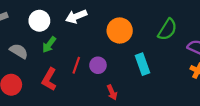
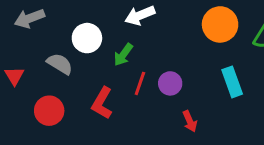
white circle: (39, 21) -> (87, 38), moved
orange circle: (120, 31) -> (220, 24), moved
green arrow: (49, 45) -> (123, 55), moved

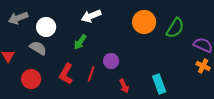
white circle: (87, 38) -> (46, 27), moved
cyan rectangle: (232, 82) -> (159, 84), moved
red line: (140, 83) -> (91, 74), moved

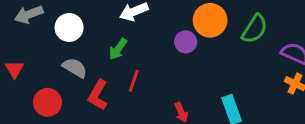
gray semicircle: (38, 48) -> (75, 68), moved
purple circle: (111, 61) -> (186, 42), moved
red line: (91, 74) -> (134, 81), moved

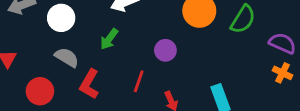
purple circle: (186, 42) -> (165, 50), moved
red line: (134, 81) -> (139, 81), moved

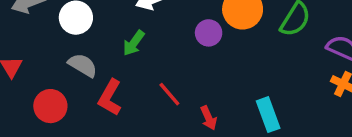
purple circle: (165, 50) -> (209, 33), moved
red line: (139, 81) -> (169, 94), turned -60

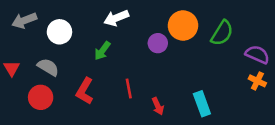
gray semicircle: (83, 65) -> (48, 67), moved
red line: (169, 94) -> (129, 89), turned 30

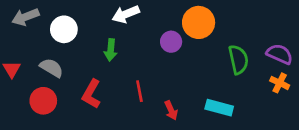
green semicircle: (222, 33) -> (238, 60), moved, turned -44
green arrow: (102, 51) -> (111, 50), turned -30
cyan rectangle: (202, 104) -> (219, 108), turned -55

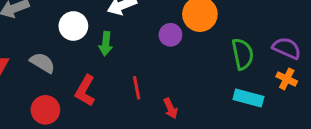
white circle: (64, 29) -> (73, 26), moved
red circle: (43, 101) -> (45, 110), moved
cyan rectangle: (219, 108) -> (248, 98), moved

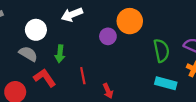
green arrow: (106, 44) -> (60, 54), moved
gray semicircle: (42, 63) -> (28, 54), moved
red L-shape: (85, 91) -> (45, 78), turned 115

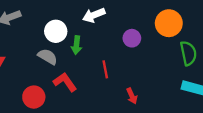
orange circle: (130, 21) -> (169, 23), moved
green arrow: (60, 54) -> (76, 45), moved
red line: (83, 76) -> (105, 69), moved

